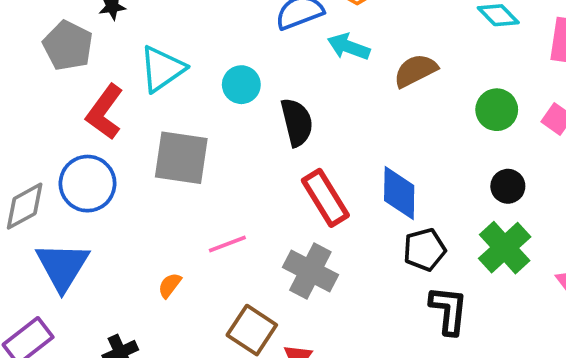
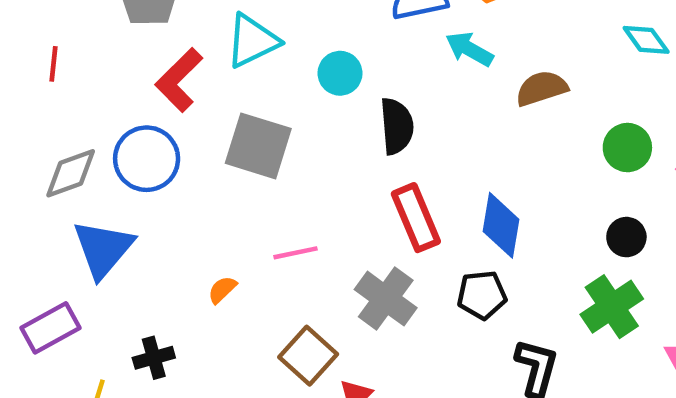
black pentagon: (424, 250) -> (482, 295), moved

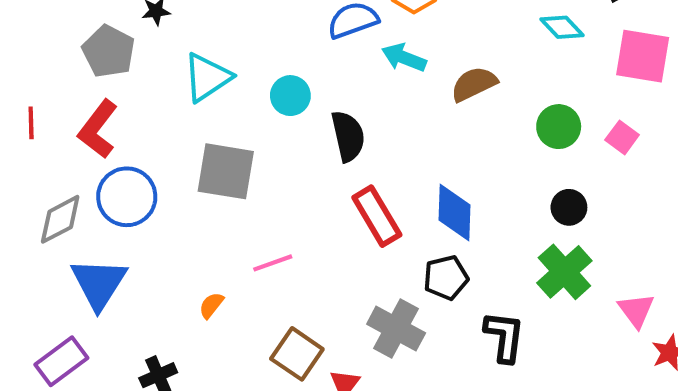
red L-shape: (179, 80) -> (98, 129), moved
gray cross: (386, 299) -> (396, 329), moved

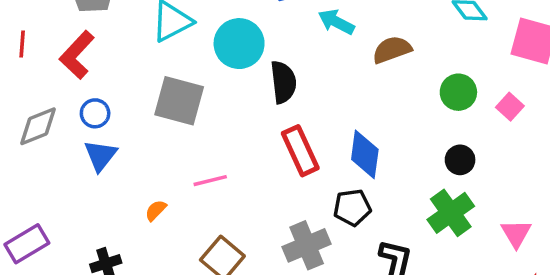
cyan circle: (290, 96) -> (239, 44), size x1.5
blue circle: (127, 197) -> (95, 113), size x0.6
blue triangle: (99, 283) -> (100, 155), moved, size x0.7
pink triangle: (636, 310) -> (516, 233), moved
gray cross: (396, 329) -> (307, 245), turned 33

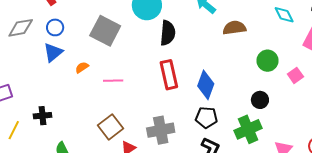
black pentagon: (352, 208) -> (206, 117), moved
orange semicircle: (156, 210) -> (82, 67), moved

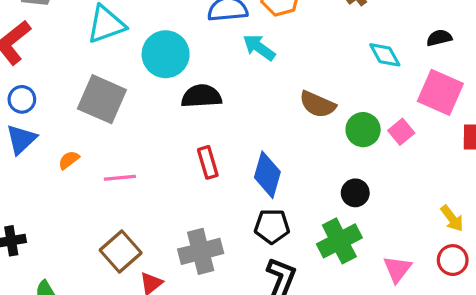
brown semicircle: (234, 28) -> (318, 104), moved, turned -145
black semicircle: (168, 33) -> (201, 96), turned -95
red rectangle: (169, 75) -> (208, 162), size x0.7
pink square: (295, 75) -> (401, 132), moved

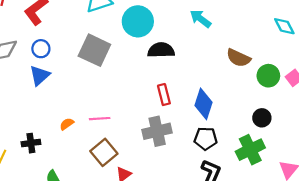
orange semicircle: (69, 160) -> (67, 124), moved
pink line: (120, 178) -> (100, 119), moved
gray cross: (201, 251) -> (157, 131), moved

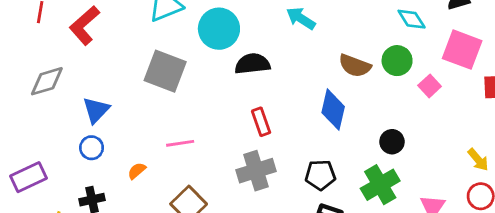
blue circle: (41, 49) -> (92, 148), moved
green circle: (268, 76) -> (397, 61), moved
blue diamond: (204, 104) -> (333, 110), moved
pink line: (100, 119) -> (180, 143), moved

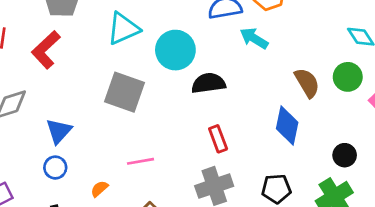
brown semicircle: (355, 66) -> (307, 83), turned -140

